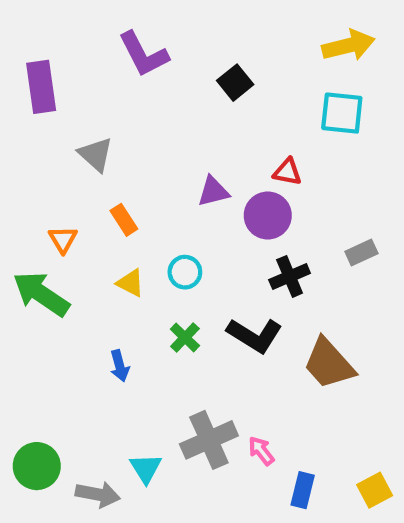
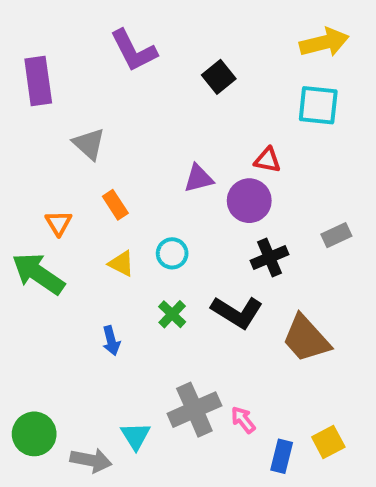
yellow square: (375, 490) -> (328, 442), moved

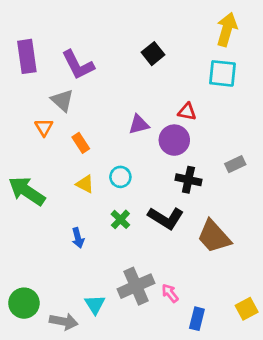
yellow arrow: (324, 42) -> (227, 29), turned -60
purple L-shape: (134, 51) -> (78, 65), moved
orange triangle: (59, 223) -> (44, 127), moved
black cross: (269, 257) -> (188, 180), turned 35
yellow square: (328, 442) -> (247, 309), moved

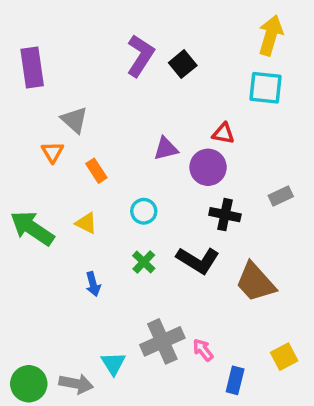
purple L-shape: (78, 65) -> (140, 56), moved, turned -120
yellow triangle: (85, 184) -> (86, 223), moved
green circle: (24, 303) -> (29, 384), moved
yellow square: (247, 309) -> (284, 357), moved

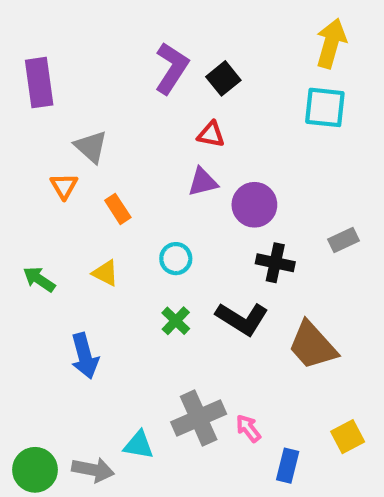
red triangle: (223, 133) -> (211, 134), moved
green arrow: (32, 228) -> (39, 279), size x0.6
blue arrow: (93, 284) -> (85, 356), moved, size x1.5
cyan triangle: (113, 363) -> (139, 445), turned -48

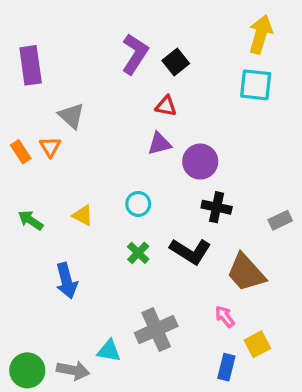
orange rectangle: (118, 209) -> (21, 152), moved
gray rectangle: (343, 240) -> (280, 220), moved
pink arrow: (248, 428) -> (225, 317), moved
yellow square: (348, 437) -> (257, 344), moved

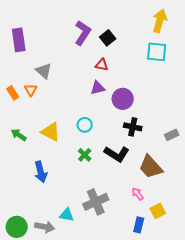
yellow triangle: (83, 215) -> (51, 132), size x1.5

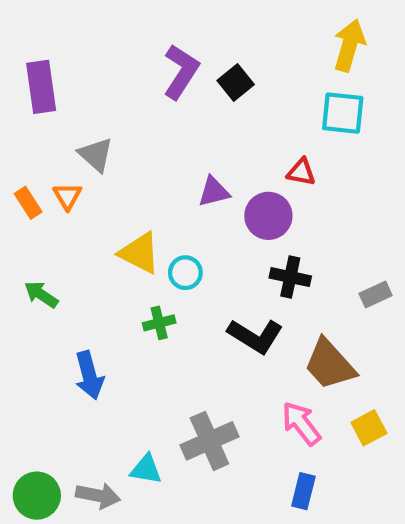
red triangle: (102, 65) -> (301, 172), moved
yellow triangle: (51, 132) -> (139, 253), moved
green cross: (85, 155) -> (159, 323), moved, turned 32
pink arrow: (138, 194) -> (301, 423), size x1.5
yellow square: (158, 211) -> (369, 428), moved

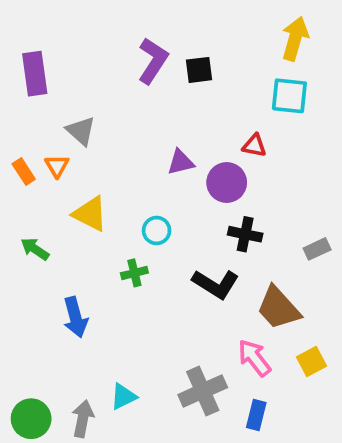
black square: (236, 83) -> (199, 70), turned 32
yellow triangle: (139, 253) -> (90, 214), moved
gray cross: (209, 441) -> (203, 391), moved
cyan triangle: (146, 469) -> (123, 397), turned -36
gray arrow: (98, 496) -> (83, 419), turned -90

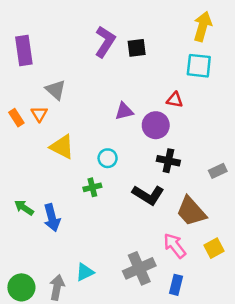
green arrow: (35, 249) -> (24, 208), moved

